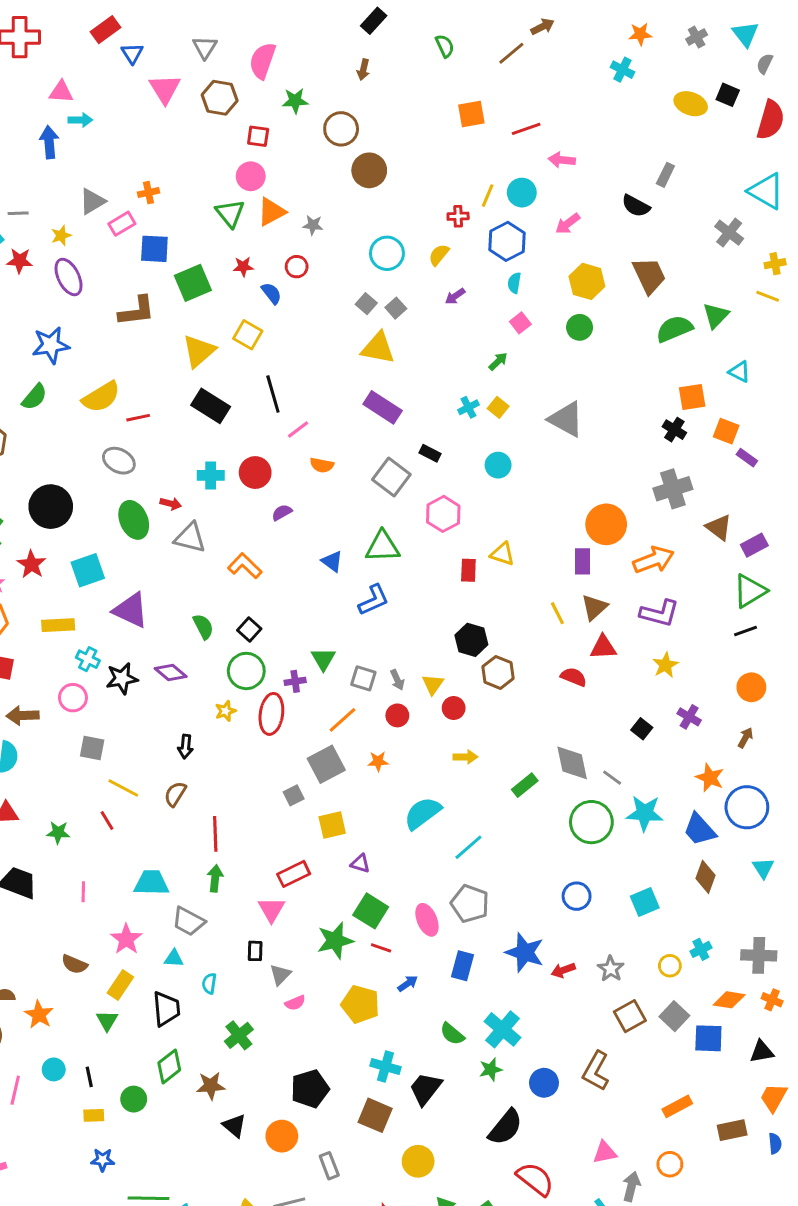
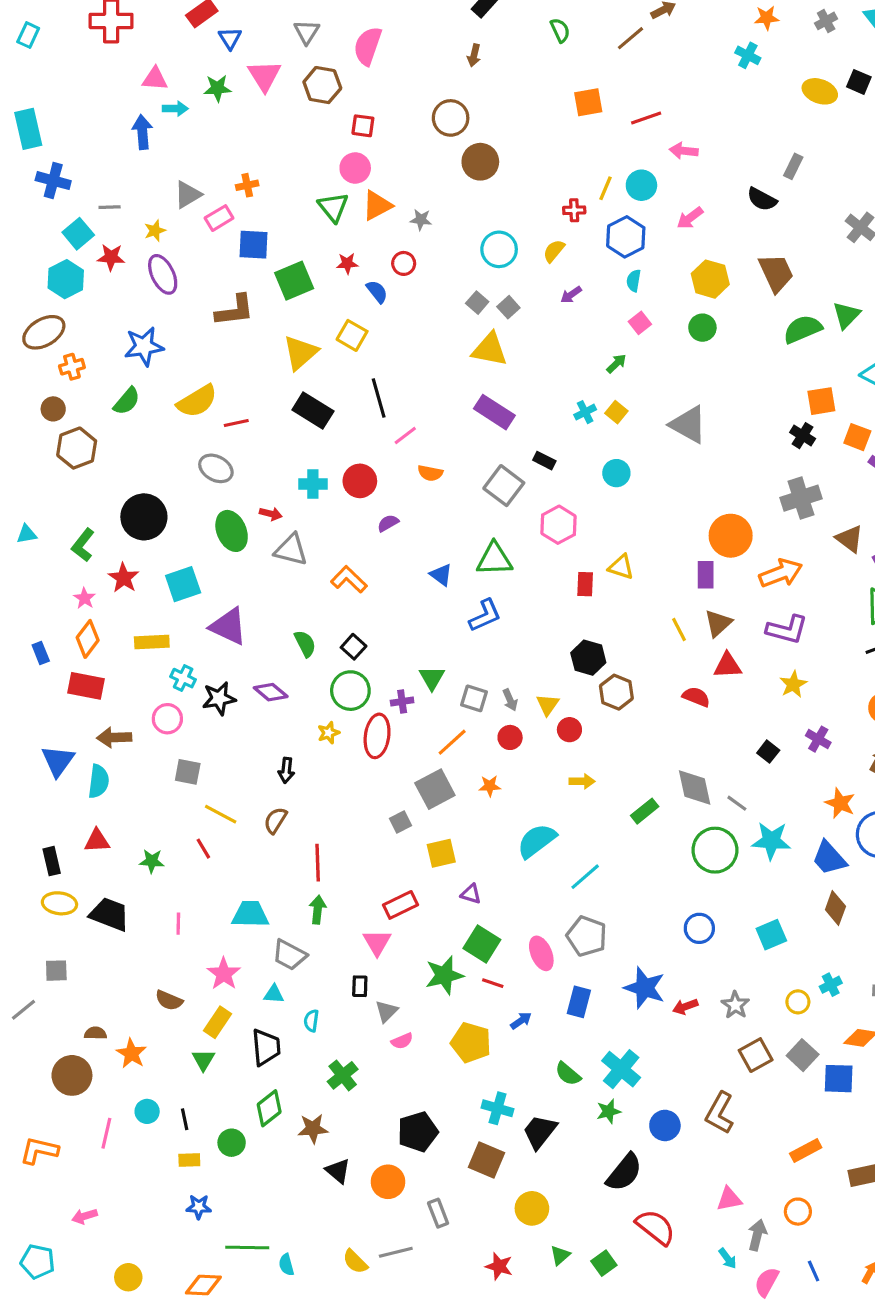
green star: (295, 101) -> (217, 88), moved

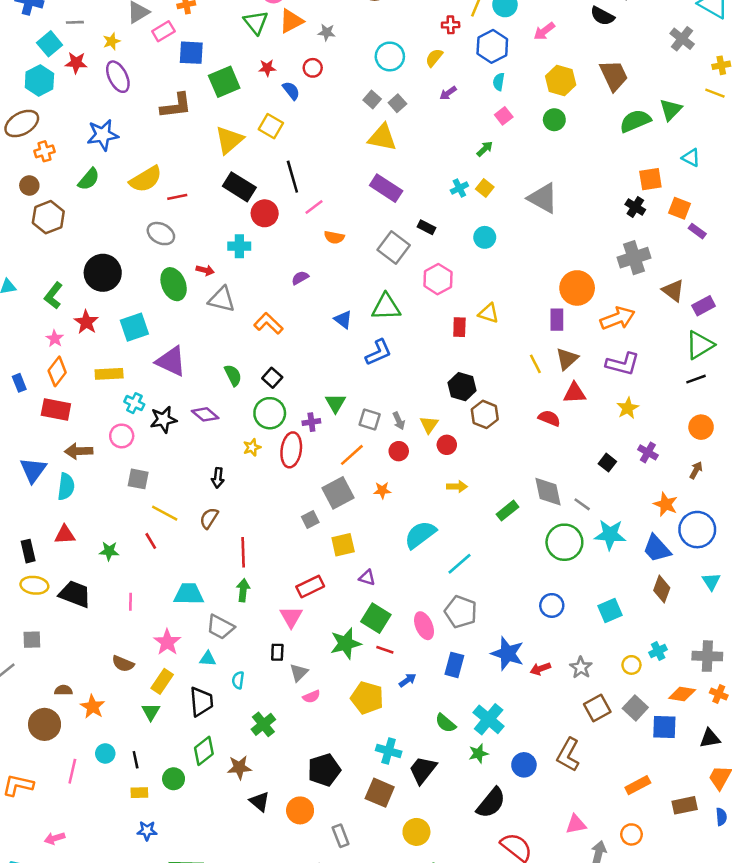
red circle: (360, 481) -> (265, 213), moved

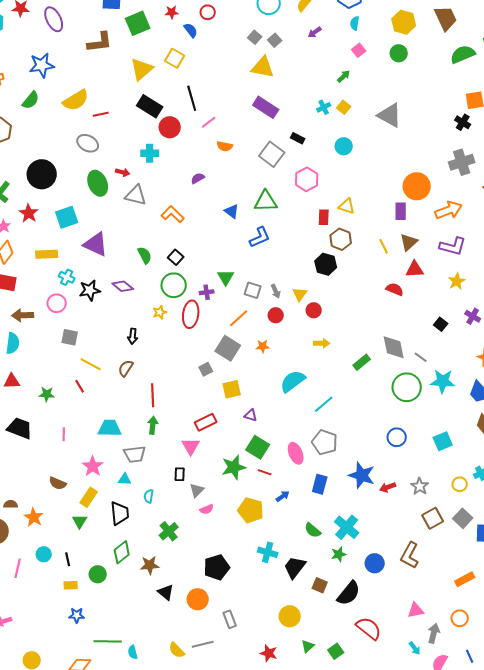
brown hexagon: (485, 414) -> (341, 239), moved
gray square: (338, 493) -> (228, 348), turned -30
gray trapezoid: (220, 627) -> (135, 454), turned -35
brown square: (380, 793) -> (320, 585), moved, size x0.7

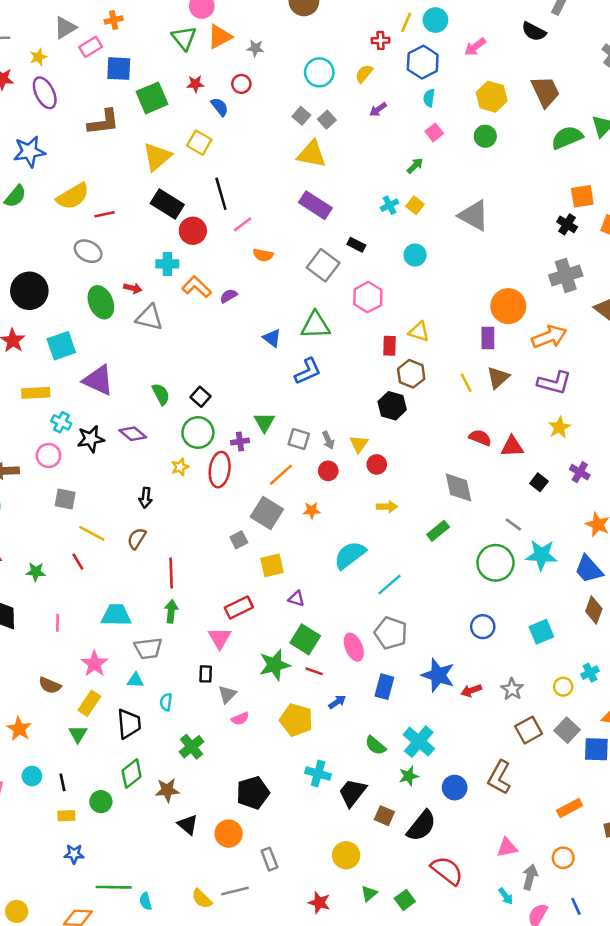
orange L-shape: (173, 214) -> (197, 287), moved
red triangle: (415, 269) -> (512, 447), moved
gray diamond: (394, 347) -> (458, 487), moved

